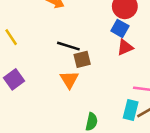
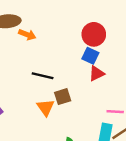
brown square: (82, 59) -> (63, 97), moved

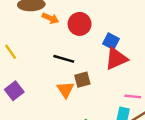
red circle: (94, 34) -> (80, 24), moved
red triangle: (97, 73) -> (116, 59), size x1.5

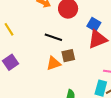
orange triangle: (65, 90) -> (54, 63), turned 42

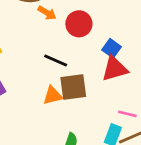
brown square: (68, 56) -> (73, 87), size x1.5

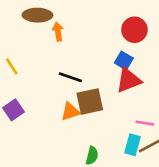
orange arrow: (47, 13) -> (58, 31), turned -126
red circle: (79, 24) -> (134, 30), moved

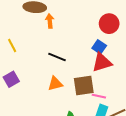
brown square: (90, 102) -> (84, 85), moved
pink line: (145, 123) -> (99, 96), moved

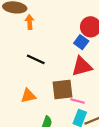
blue square: (99, 47) -> (81, 42), moved
orange triangle: (55, 84) -> (28, 96), moved

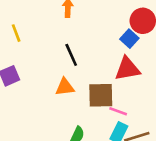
black line: (36, 59) -> (71, 55), turned 36
orange triangle: (28, 96) -> (65, 87), moved

